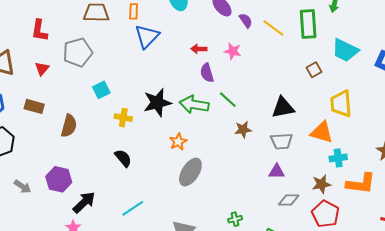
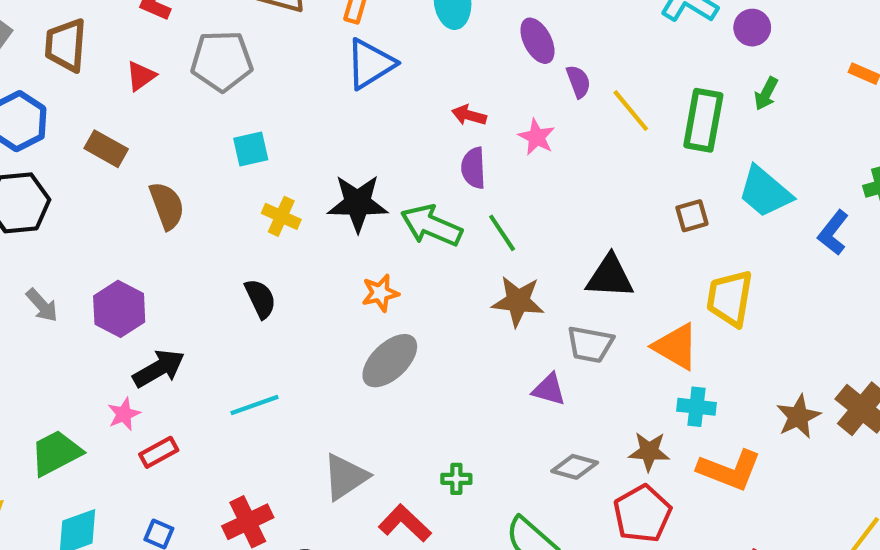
brown semicircle: (69, 126) -> (167, 206), turned -50
brown star: (243, 130) -> (518, 301), size x1.4
purple triangle: (277, 172) -> (549, 389), moved

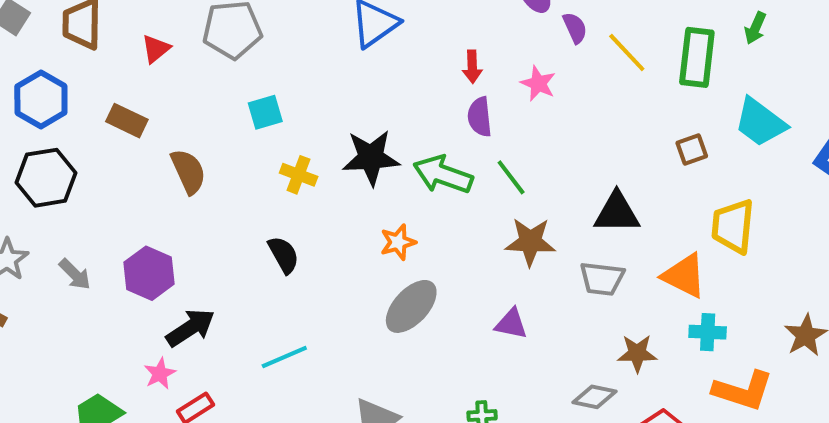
red arrow: (469, 115) -> (472, 67), turned -104
purple triangle: (549, 389) -> (511, 324), moved
brown star: (649, 451) -> (637, 353), moved

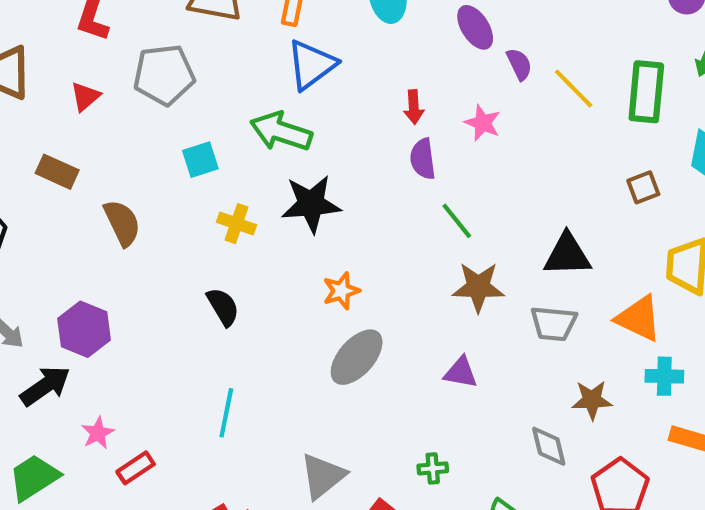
green arrow: (443, 175) -> (281, 132), moved
black arrow: (190, 328) -> (45, 386), moved
cyan line: (284, 357) -> (226, 413), turned -54
gray diamond: (595, 397) -> (549, 446), turned 66

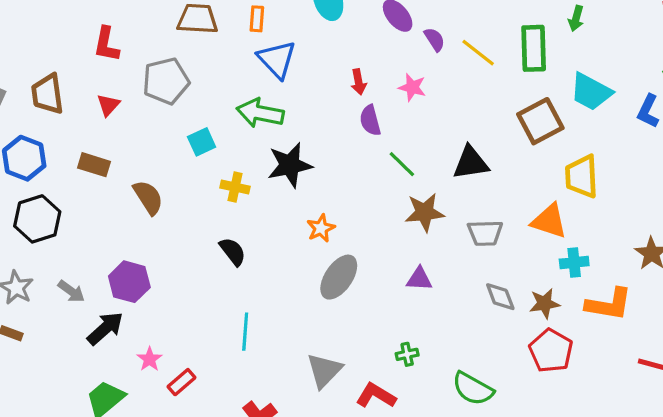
blue triangle: (311, 65) -> (277, 59), turned -30
brown square: (643, 187) -> (540, 121), size x1.8
black triangle: (567, 255) -> (471, 163), moved
brown star: (592, 400) -> (544, 303), moved
gray diamond: (549, 446) -> (500, 297), moved

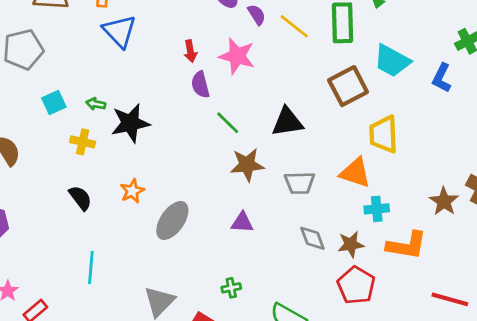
pink star: (412, 87) -> (237, 56), size x1.5
green arrow: (260, 113) -> (96, 104), moved, size x0.5
orange star: (321, 228) -> (132, 191), moved

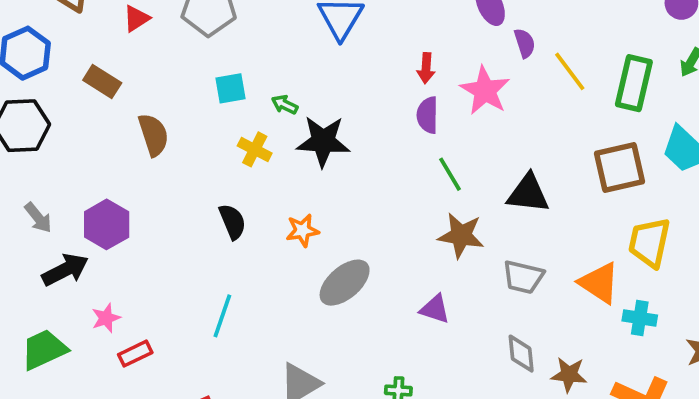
cyan cross: (377, 209) -> (640, 318), moved

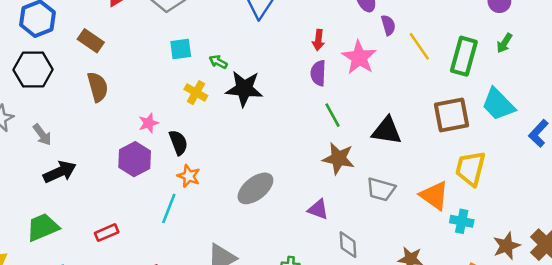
brown semicircle: (153, 135) -> (98, 87), moved
purple hexagon: (107, 224) -> (135, 159), moved
orange star: (302, 230) -> (189, 176), moved, turned 30
pink star: (106, 318) -> (149, 123), moved
gray diamond: (521, 354) -> (348, 245), moved

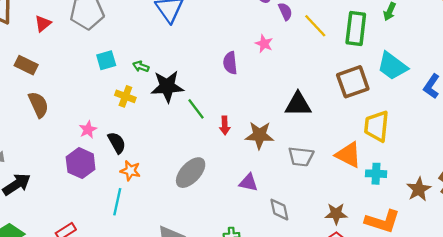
red arrow: (318, 40) -> (225, 125), moved
pink star: (359, 57) -> (264, 44), size x0.6
green line: (332, 115) -> (196, 109), moved

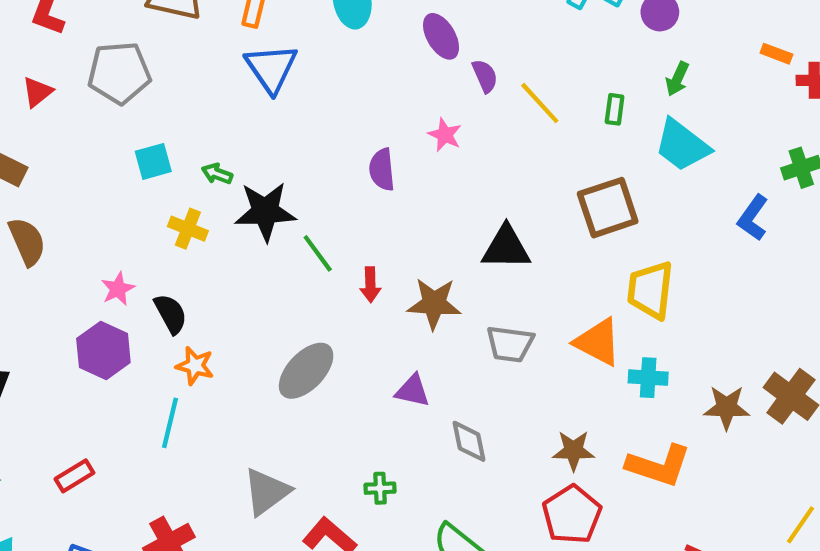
green rectangle: (356, 29) -> (615, 109), size x0.5
cyan trapezoid: (392, 66) -> (682, 145), moved
brown star: (419, 189) -> (727, 407), turned 30

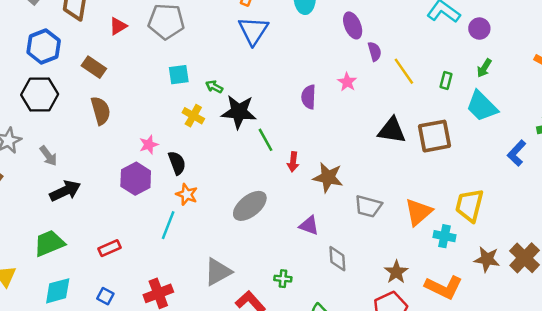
black triangle: (506, 248) -> (392, 130), moved
yellow trapezoid: (650, 290) -> (469, 205), moved
orange triangle: (598, 342) -> (418, 212), turned 44
brown star: (574, 450) -> (396, 272), turned 30

